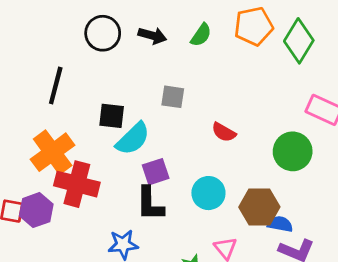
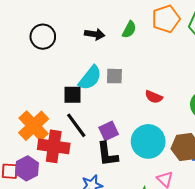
black circle: (103, 33) -> (43, 37), moved
black line: (56, 86) -> (76, 125), moved, turned -44
cyan semicircle: (133, 139) -> (90, 78), moved
cyan circle: (208, 193) -> (148, 141), size x1.4

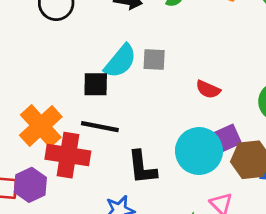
black line: (76, 125) -> (100, 127), turned -44
purple square: (109, 131) -> (228, 138), moved

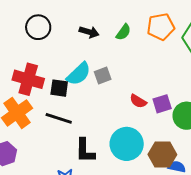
gray square: (154, 59) -> (103, 76), turned -30
purple square: (228, 138) -> (162, 104), moved
red cross: (68, 155) -> (28, 79), moved

